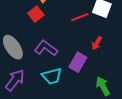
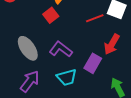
red arrow: (97, 43) -> (112, 44), size x1.5

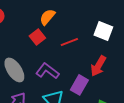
red line: (95, 18) -> (69, 42), moved

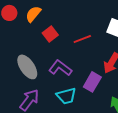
orange semicircle: (47, 17) -> (33, 14), moved

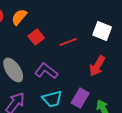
purple rectangle: (92, 82) -> (80, 98), moved

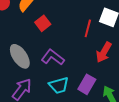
red line: (68, 42) -> (88, 28), moved, turned -54

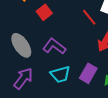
red line: (88, 28) -> (89, 17), turned -54

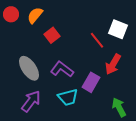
purple rectangle: (88, 73) -> (91, 82), moved

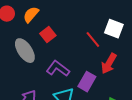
gray ellipse: (29, 68) -> (25, 51), moved

